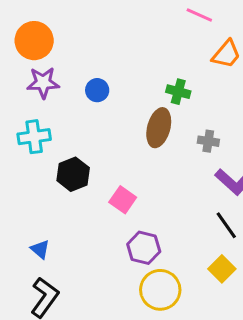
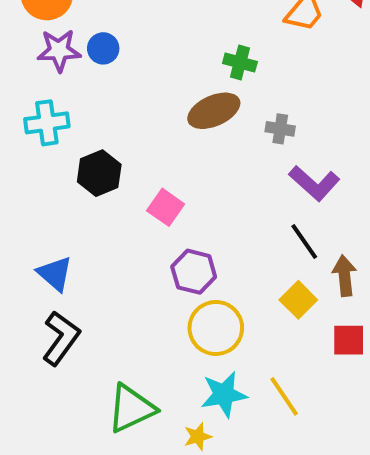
blue circle: (97, 90) -> (103, 48), moved
brown ellipse: (159, 128) -> (214, 111), turned 51
blue triangle: (40, 249) -> (55, 274), size x1.4

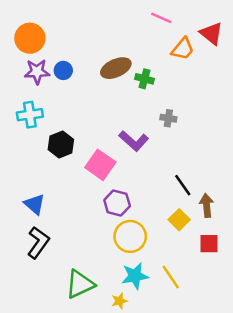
brown ellipse: (214, 111) -> (116, 68), moved
purple L-shape: (314, 183) -> (134, 141), moved
pink square: (166, 207) -> (100, 165), size x1.4

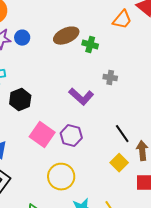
pink square: (100, 165) -> (42, 135), moved
purple hexagon: (117, 203) -> (71, 136), moved
yellow circle: (130, 236) -> (61, 177), moved

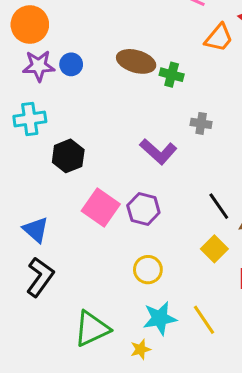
brown ellipse: (66, 36) -> (136, 61), turned 40
yellow circle: (61, 177) -> (148, 270), moved, size x0.7

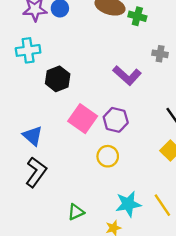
yellow circle: (148, 270) -> (108, 156), moved
green triangle: (92, 329) -> (76, 212), size x0.6

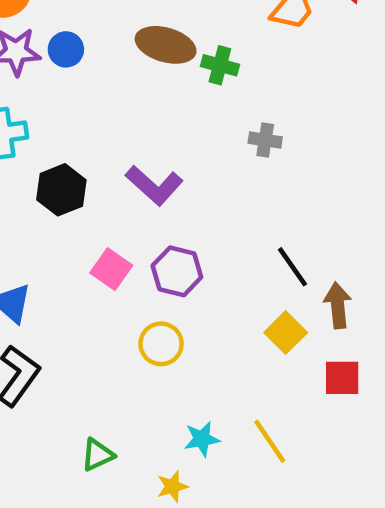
purple L-shape: (127, 75) -> (154, 185), moved
pink square: (83, 119) -> (111, 269), size x0.7
cyan star: (128, 204) -> (202, 439), size x0.7

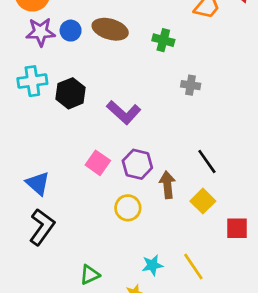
brown ellipse: (166, 45) -> (110, 29), moved
black hexagon: (61, 190) -> (71, 93), moved
brown arrow: (338, 305) -> (167, 185), moved

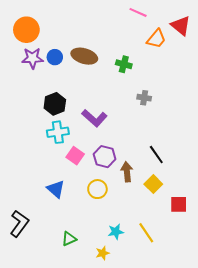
cyan cross: (32, 81) -> (58, 132), moved
blue triangle: (38, 183) -> (56, 189), moved
black L-shape: (42, 227) -> (19, 224), moved

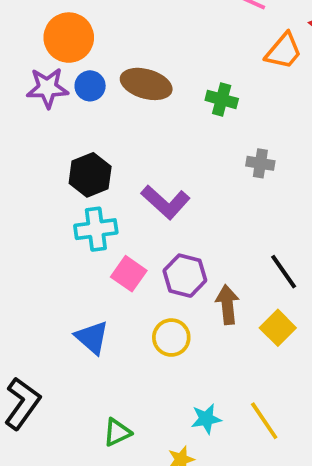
orange circle: (26, 30) -> (69, 38), moved

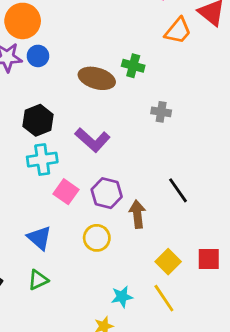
brown ellipse: (146, 84) -> (97, 78), moved
yellow square: (278, 328) -> (168, 262), moved
green triangle: (117, 432) -> (38, 280), moved

